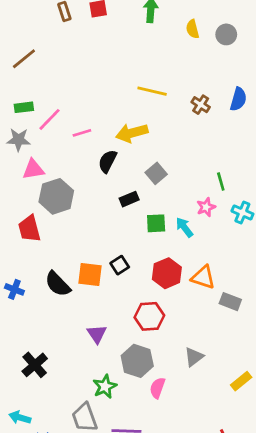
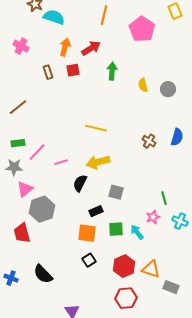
yellow line: (152, 91) -> (96, 128), moved
pink triangle: (33, 169) -> (25, 189), turned -30
gray square: (156, 173) -> (116, 192), turned -35
orange square: (90, 275) -> (87, 233), moved
red hexagon: (149, 316) -> (126, 298), moved

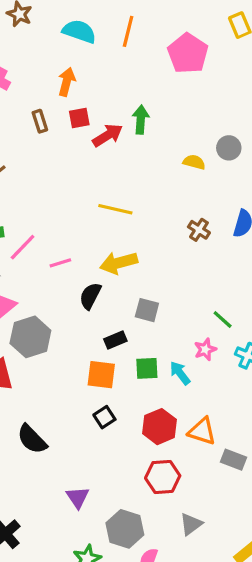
cyan semicircle: (54, 17) -> (79, 31), moved
red arrow: (91, 48) -> (108, 135), moved
yellow semicircle: (143, 85) -> (194, 162), moved, turned 120
green line: (164, 198) -> (223, 320), turned -32

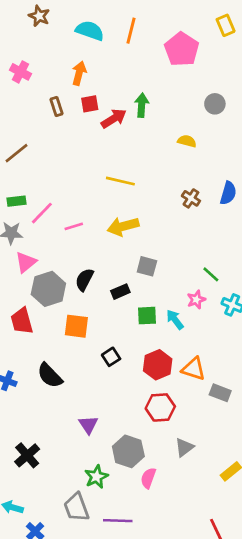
gray circle: (229, 148) -> (215, 104), moved
black semicircle: (90, 296) -> (84, 280), moved
orange square: (101, 375) -> (76, 326), moved

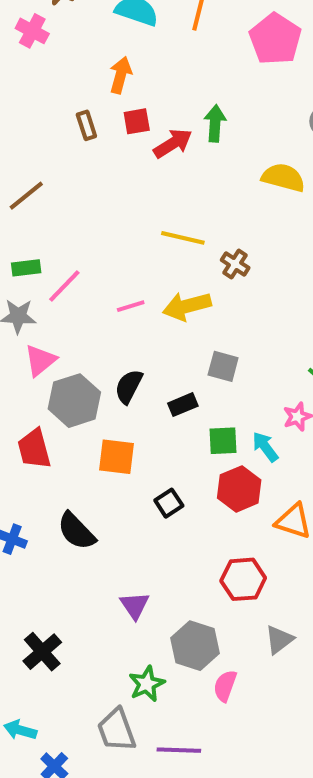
pink cross: (20, 72) -> (32, 31), moved
yellow semicircle: (187, 141) -> (283, 178), size x1.5
brown cross: (191, 198) -> (235, 264), moved
pink line: (74, 226) -> (131, 306), moved
red hexagon: (158, 365) -> (239, 489), moved

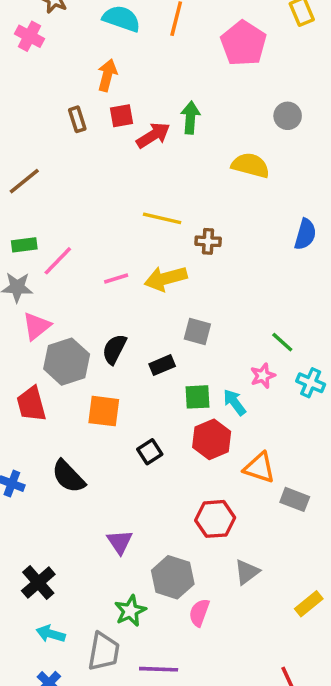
brown cross: (235, 264) -> (208, 241), turned -30
cyan arrow: (20, 730) -> (51, 634), moved
gray trapezoid: (117, 730) -> (104, 651), turned -150

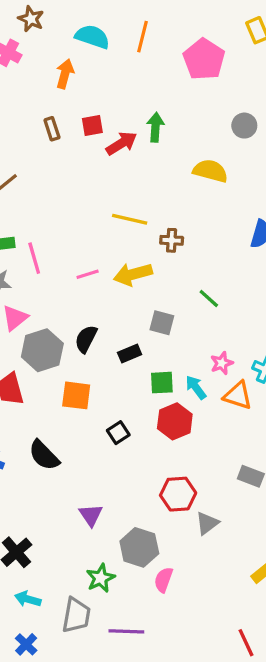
orange arrow: (107, 75) -> (65, 74), moved
pink line: (58, 261) -> (34, 258), turned -60
green line: (282, 342) -> (209, 298), moved
orange triangle: (259, 468) -> (238, 395), moved
gray triangle: (247, 572) -> (207, 523), moved

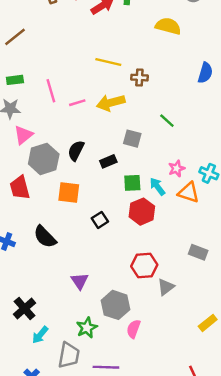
pink line: (34, 258) -> (51, 91), moved
cyan arrow: (28, 599) -> (40, 335), moved, turned -66

